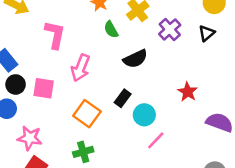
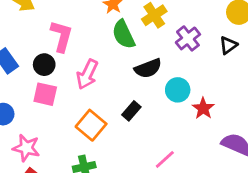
green semicircle: (111, 30) -> (123, 34), size x1.5
black circle: (16, 84) -> (44, 65), moved
cyan circle: (144, 115) -> (178, 90), moved

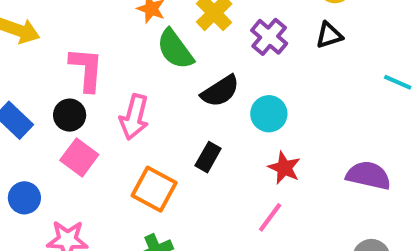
black triangle: (228, 45) -> (329, 35), turned 30
pink square: (45, 94) -> (79, 157), turned 35
red star: (203, 108) -> (284, 168), moved

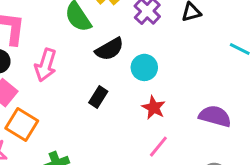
orange square: (154, 189) -> (22, 125), moved
pink line: (270, 217) -> (158, 147), moved

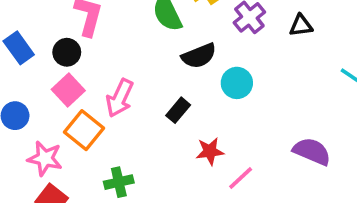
pink arrow: (46, 65) -> (120, 98), moved
red star: (154, 108) -> (210, 151), moved, turned 30

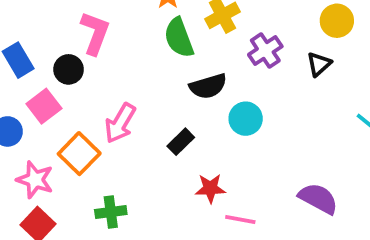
black triangle: (301, 26) -> (319, 64), turned -40
pink square: (68, 90) -> (44, 106), moved
pink line: (241, 178) -> (240, 220), turned 48

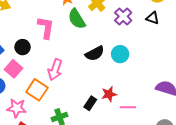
pink L-shape: (95, 33) -> (46, 28), moved
black triangle: (319, 64) -> (153, 18), turned -48
black semicircle: (208, 86) -> (95, 53), moved
black rectangle: (181, 142) -> (90, 103), moved

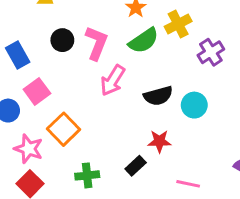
green semicircle: (77, 19) -> (144, 41), turned -105
black circle: (23, 47) -> (62, 40), moved
pink arrow: (55, 70) -> (113, 80), moved
red star: (109, 94) -> (159, 141), moved

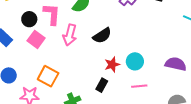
pink square: (37, 91) -> (36, 39), moved
cyan circle: (194, 105) -> (135, 61), moved

